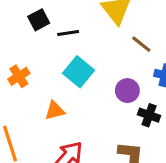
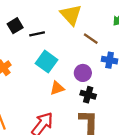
orange triangle: (55, 111) -> (57, 88), moved
black cross: (149, 115) -> (88, 95), moved

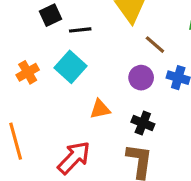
cyan square: (46, 62) -> (70, 67), moved
purple circle: (83, 73) -> (141, 78), moved

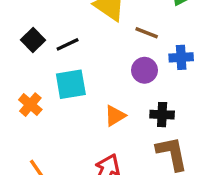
cyan square: (70, 67) -> (71, 84), turned -32

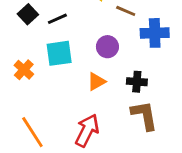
blue cross: (181, 57) -> (155, 33), size x1.4
purple circle: (144, 70) -> (107, 47), moved

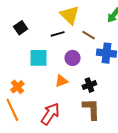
black line: (57, 19) -> (58, 34), moved
orange cross: (24, 70) -> (17, 87), moved
black cross: (137, 82) -> (89, 85), turned -32

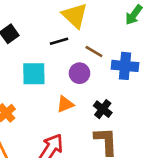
brown line: (89, 35) -> (94, 52), moved
black cross: (89, 85) -> (103, 109), turned -32

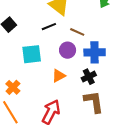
blue cross: (125, 66) -> (95, 52), moved
black cross: (103, 109) -> (89, 77), turned 32

